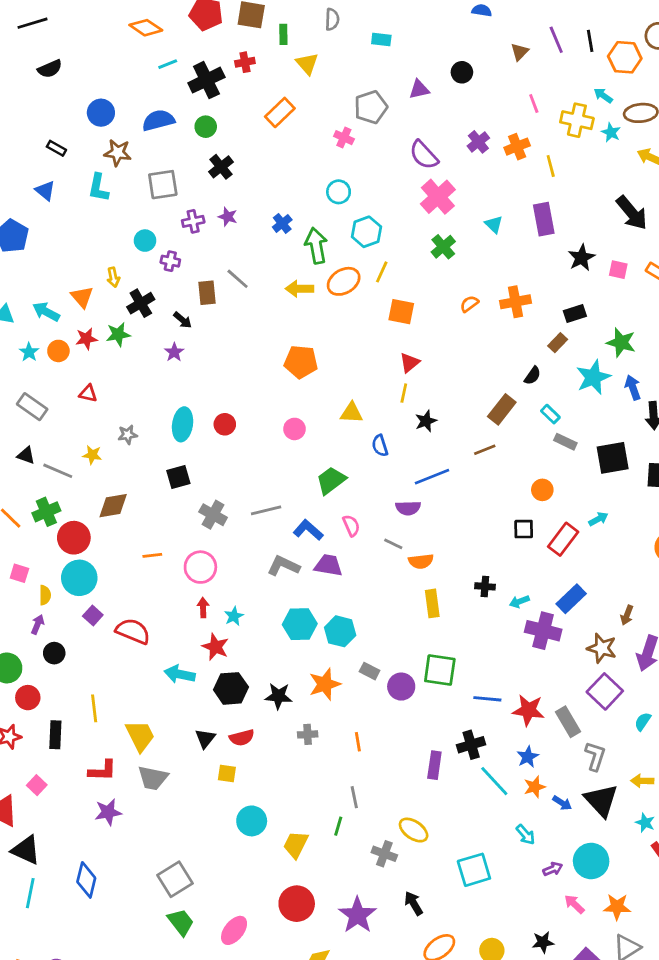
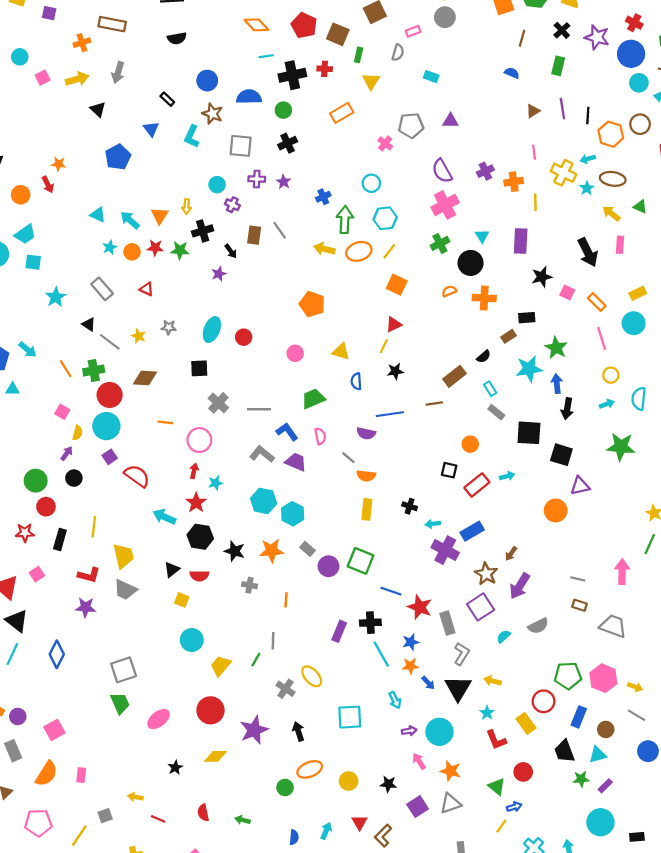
black circle: (462, 72) -> (471, 263), moved, size x1.5
cyan arrow: (603, 95) -> (588, 159), turned -64

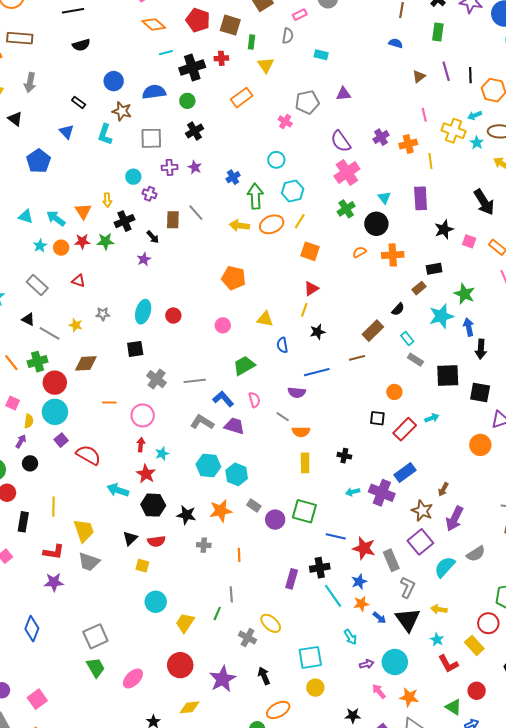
cyan arrow: (433, 524) -> (353, 492), moved
cyan semicircle: (504, 636) -> (445, 567), size x1.6
yellow circle: (349, 781) -> (315, 688), moved

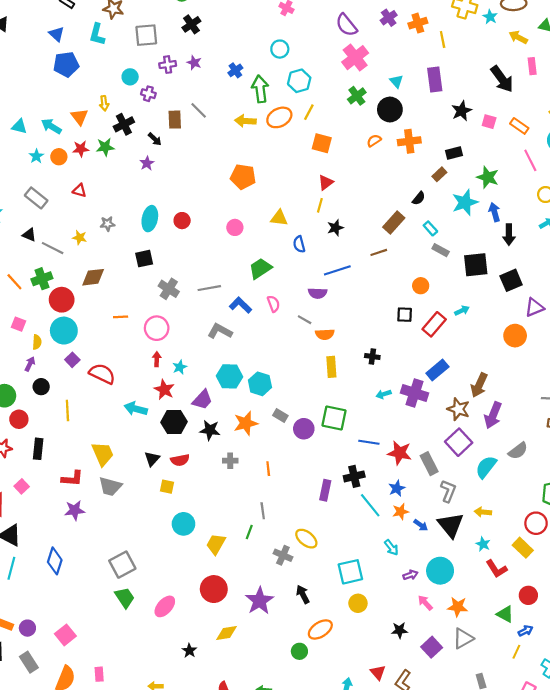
blue pentagon: (39, 161) -> (66, 64), moved, turned 30
black square: (480, 393) -> (511, 280), turned -30
purple trapezoid: (234, 426) -> (202, 400), moved, turned 120
brown arrow: (443, 489) -> (479, 385), size x1.6
yellow line: (53, 507) -> (67, 410), moved

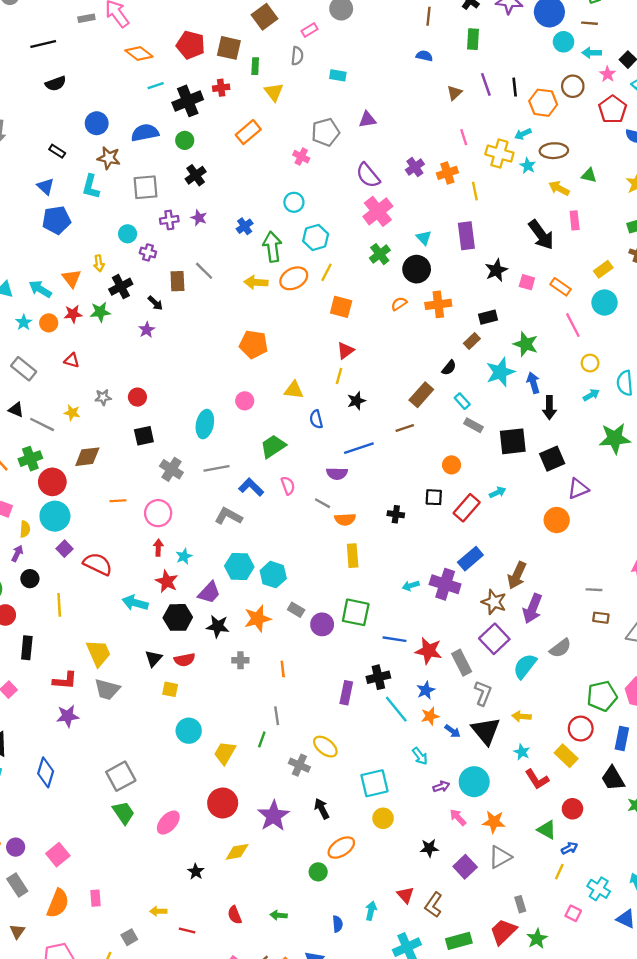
cyan ellipse: (150, 219) -> (205, 424), moved
red circle: (182, 221) -> (137, 397), moved
black cross: (372, 357) -> (396, 514), moved

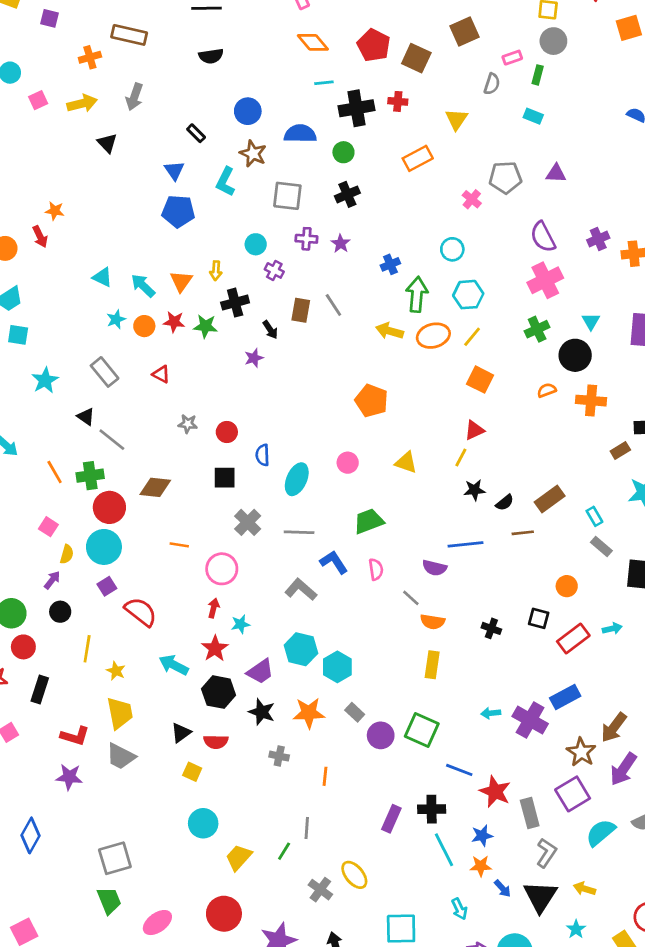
green rectangle: (255, 66) -> (538, 75), moved
black semicircle: (449, 368) -> (505, 503), moved
yellow star: (72, 413) -> (116, 671), moved
blue semicircle: (316, 419) -> (263, 455), moved

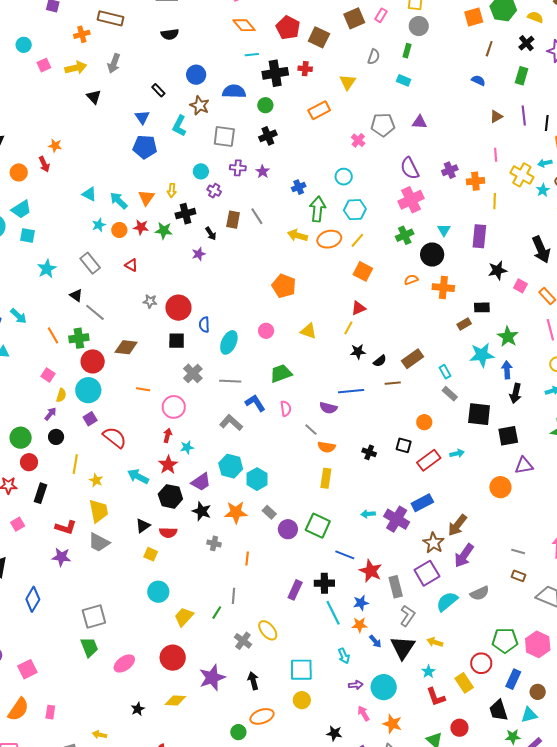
pink rectangle: (512, 58) -> (381, 15), moved, turned -40
red circle: (227, 432) -> (178, 308), size x1.6

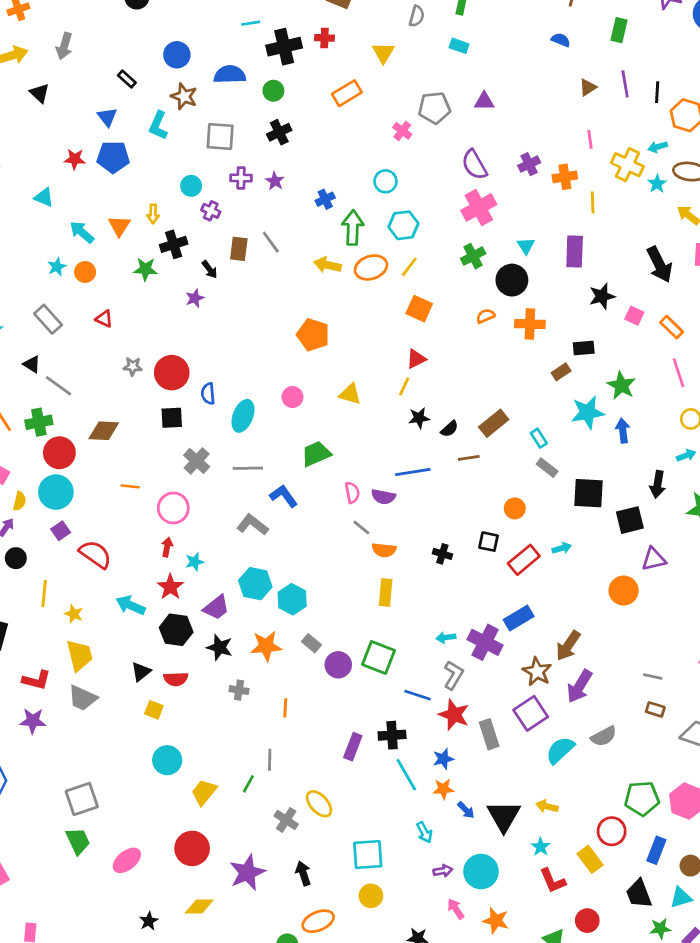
cyan triangle: (89, 194) -> (44, 197), moved
red star: (141, 227) -> (75, 159), moved
black arrow: (516, 393) -> (658, 484), moved
pink semicircle: (286, 409) -> (352, 493), moved
gray L-shape: (407, 616) -> (453, 675), moved

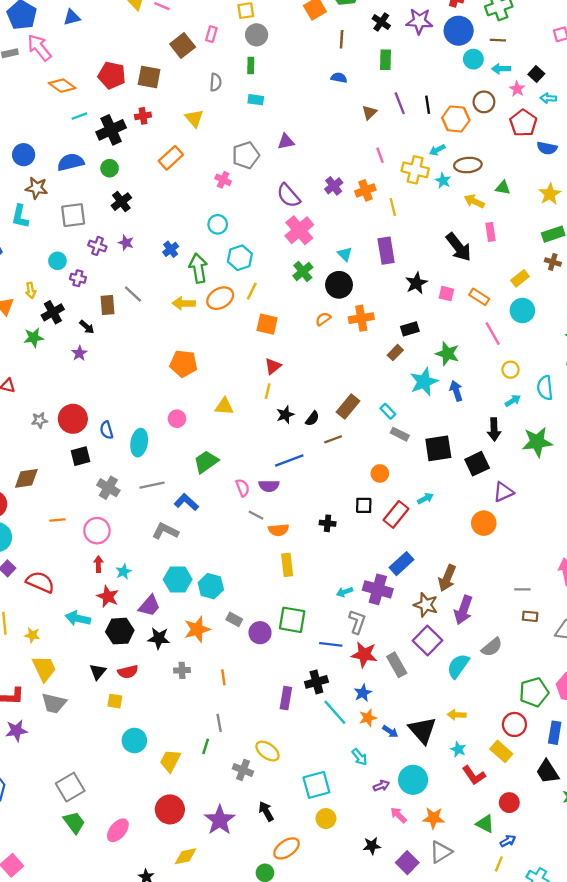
purple cross: (241, 178) -> (97, 246), turned 30

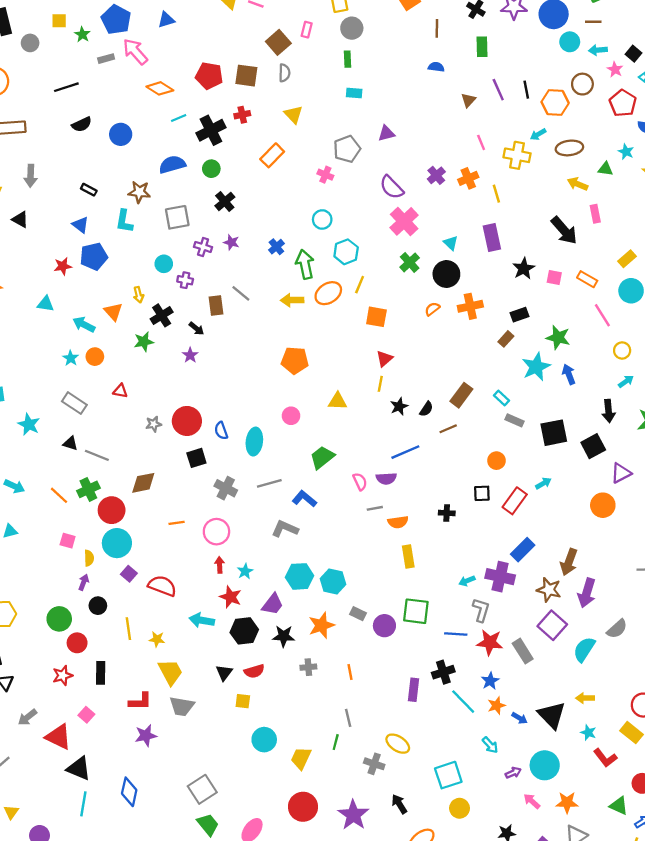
gray semicircle: (216, 82) -> (284, 73), moved
blue circle: (24, 155) -> (121, 134), moved
cyan star: (443, 181) -> (626, 152), moved
gray line: (256, 515) -> (375, 508), turned -35

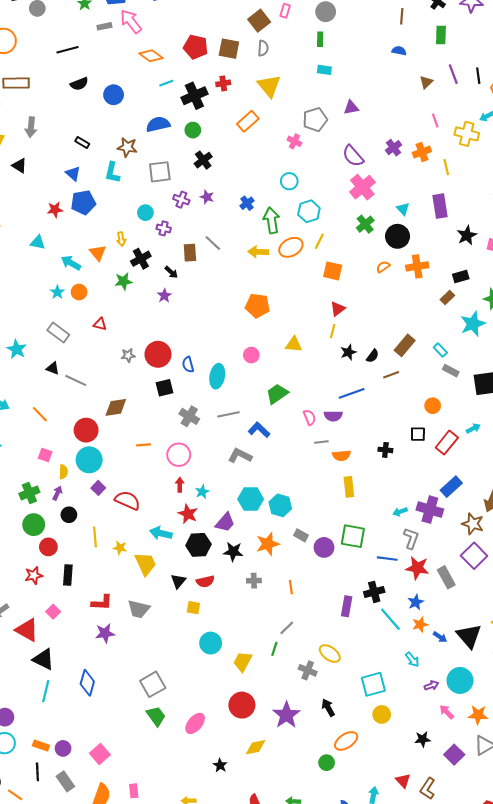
yellow triangle: (294, 115) -> (269, 86), size x1.4
green cross: (88, 489) -> (29, 493), moved
yellow trapezoid: (170, 672) -> (145, 564), moved
gray line: (348, 718) -> (287, 628), turned 56

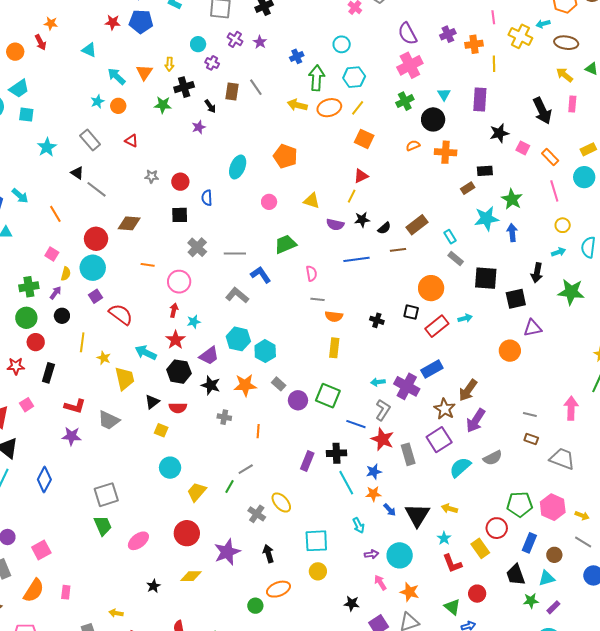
red circle: (158, 354) -> (180, 182), size x0.7
cyan ellipse: (217, 376) -> (238, 167), moved
orange circle: (433, 406) -> (431, 288), size x1.6
purple semicircle: (333, 416) -> (335, 225), moved

